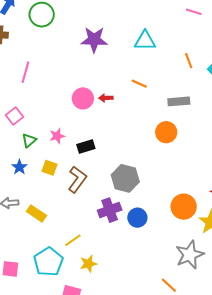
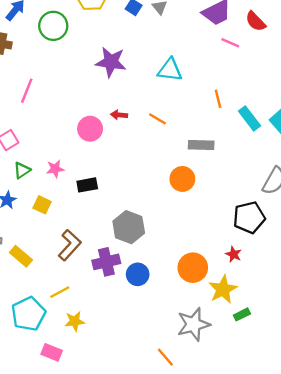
red arrow: (106, 98) -> (119, 115), moved
brown L-shape: (77, 179) -> (70, 245), moved

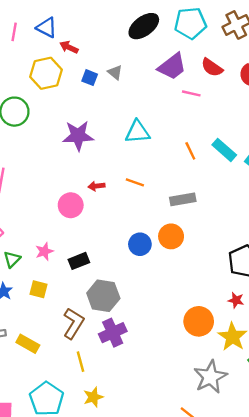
cyan rectangle: (250, 118) -> (224, 150), moved
gray hexagon: (129, 227) -> (103, 296), moved
blue circle: (138, 274) -> (140, 244), moved
yellow line: (60, 292) -> (81, 362), moved, turned -66

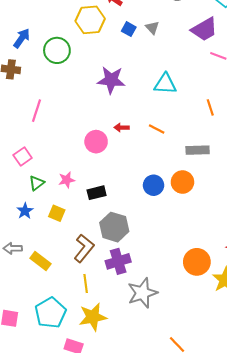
gray star: (210, 377) -> (142, 293), moved
yellow star: (93, 397) -> (93, 317), size x1.5

